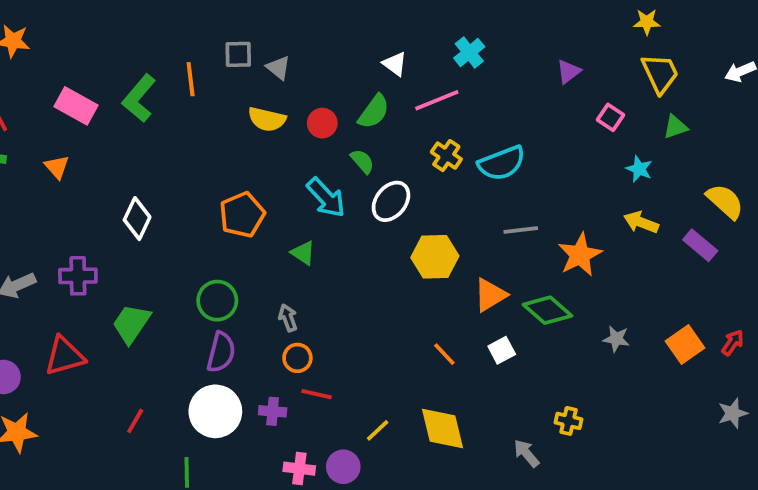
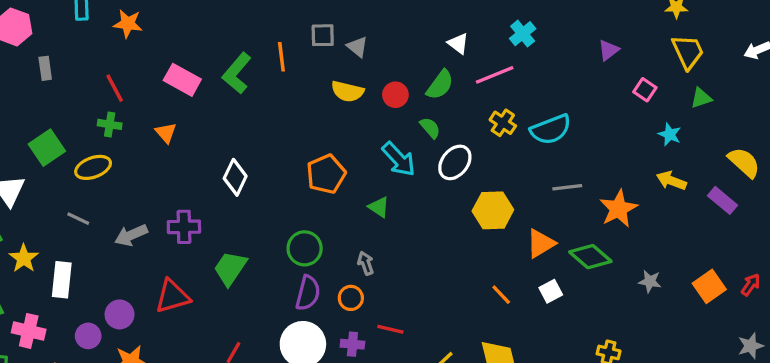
orange circle: (297, 358) -> (351, 298), moved

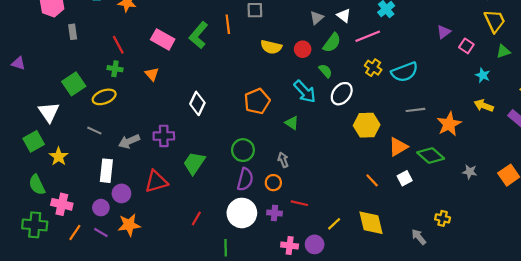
gray triangle: (357, 47) -> (317, 18), moved, turned 40
purple triangle: (609, 50) -> (444, 32), moved
white rectangle: (62, 280) -> (106, 171), moved

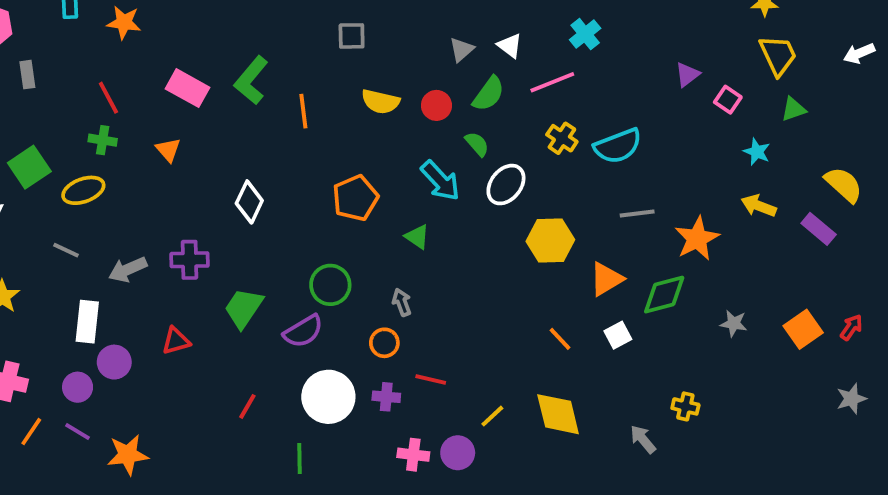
orange line: (228, 24) -> (303, 111), moved
green diamond: (431, 155) -> (664, 295), turned -56
purple semicircle: (245, 179) -> (303, 331), moved, turned 45
red triangle: (156, 182) -> (176, 341), size x0.7
orange star: (129, 225) -> (128, 455), moved

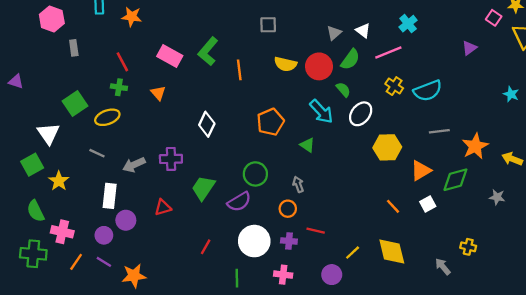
pink square: (728, 100) -> (494, 18), moved
red circle: (436, 105) -> (319, 66), size x1.5
yellow arrow: (759, 206) -> (512, 159), moved
pink cross: (413, 455) -> (283, 275), moved

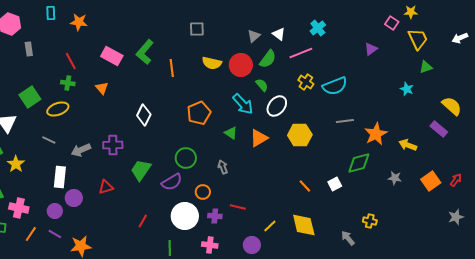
orange triangle: (421, 170) -> (259, 138), moved
orange circle: (288, 209) -> (203, 192), moved

